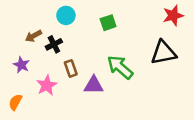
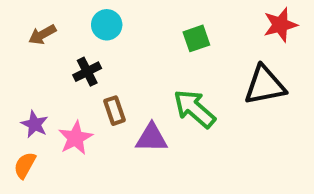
green square: (108, 23) -> (196, 38), moved
brown arrow: (33, 36) -> (42, 35), moved
purple star: (21, 65) -> (35, 124), moved

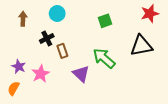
brown arrow: (42, 35) -> (23, 19), turned 120
brown rectangle: (114, 111) -> (62, 51), moved
purple triangle: (152, 138) -> (81, 74), turned 42

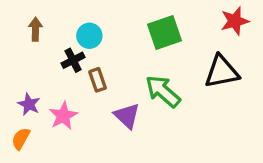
cyan circle: (57, 14) -> (89, 36), moved
green square: (105, 21) -> (164, 32), size x1.5

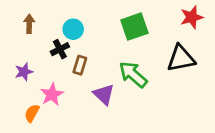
brown rectangle: (98, 80) -> (80, 65), turned 36
purple star: (29, 104) -> (24, 72), moved, turned 30
orange semicircle: (21, 139) -> (32, 113), moved

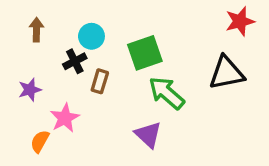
green square: (134, 27) -> (145, 53), moved
purple triangle: (104, 94) -> (148, 135), moved

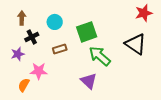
black cross: (75, 61) -> (32, 37), moved
black triangle: (227, 73) -> (136, 44), turned 45
brown rectangle: (100, 81) -> (60, 49), turned 56
pink star: (65, 118) -> (39, 71), turned 30

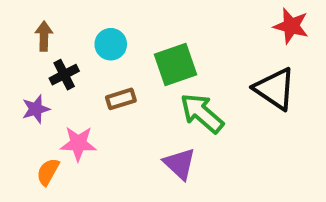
red star: (144, 13) -> (291, 26), turned 30

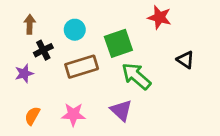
red star: (291, 26) -> (159, 17), moved
black triangle: (275, 89) -> (185, 60), size x0.6
brown rectangle: (121, 99) -> (82, 67), size x1.6
pink star: (78, 143) -> (73, 114), moved

